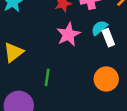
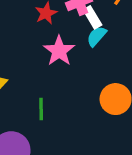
white rectangle: (108, 38) -> (92, 17), moved

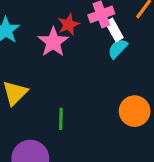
pink star: (59, 51) -> (53, 42), moved

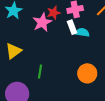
white rectangle: (114, 30) -> (72, 27), moved
cyan semicircle: (118, 49) -> (82, 32), turned 48

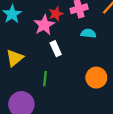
white rectangle: (72, 27) -> (56, 49), moved

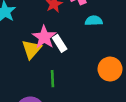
pink star: (44, 25) -> (44, 37), moved
yellow triangle: (15, 58) -> (32, 49), moved

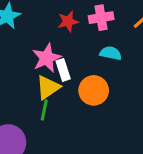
yellow triangle: (32, 49) -> (48, 87), moved
orange circle: (110, 69) -> (94, 90), moved

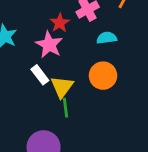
pink star: (47, 58) -> (49, 45), moved
white rectangle: (63, 70) -> (40, 75), moved

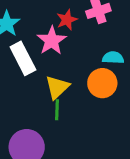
cyan semicircle: (107, 38) -> (113, 58), moved
white rectangle: (40, 75) -> (23, 58), moved, size x1.5

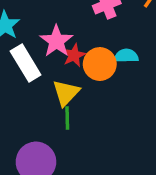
red star: (67, 20) -> (74, 55), moved
orange circle: (102, 83) -> (100, 64), moved

